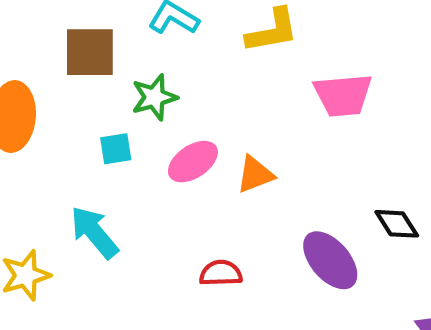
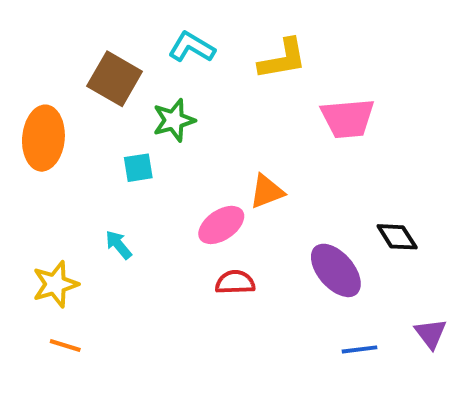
brown square: (90, 52) -> (115, 79), turned 30
pink ellipse: (193, 162) -> (221, 225), moved
cyan arrow: (94, 232) -> (119, 245), size x0.6

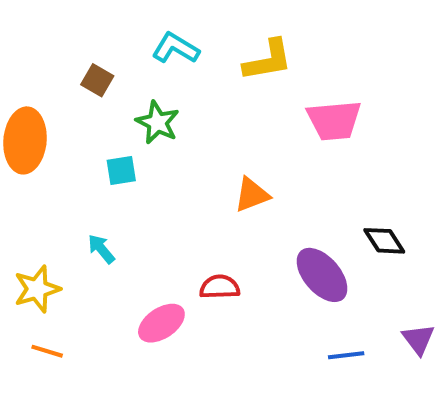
brown square: (115, 79) -> (97, 80), size x0.6
green star: (174, 120) -> (157, 122), turned -30
pink ellipse: (221, 225) -> (161, 323), moved

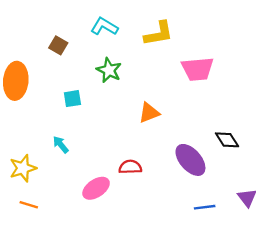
green star: (157, 122) -> (109, 70), moved

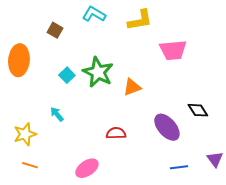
green star: (109, 70) -> (98, 72), moved, size x1.4
cyan square: (72, 99) -> (67, 75), turned -35
pink ellipse: (96, 188) -> (87, 168), moved

